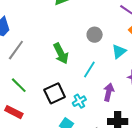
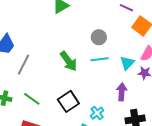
cyan triangle: (119, 51) -> (127, 63), moved
cyan line: (89, 70) -> (100, 59), moved, turned 60
cyan cross: (79, 101) -> (97, 113), moved

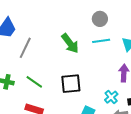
black square: (68, 101) -> (71, 84), turned 30
cyan cross: (97, 113) -> (111, 97), moved

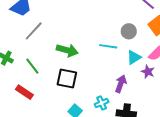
gray circle: (100, 19) -> (129, 31), moved
green arrow: (70, 43) -> (67, 50), moved, turned -55

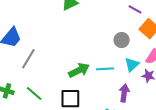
cyan line: (108, 46) -> (105, 69), moved
green arrow: (67, 50) -> (79, 70), moved, turned -30

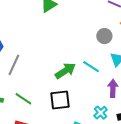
cyan line: (105, 69) -> (91, 67), turned 42

